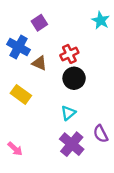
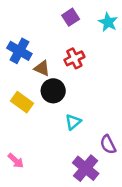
purple square: (39, 23) -> (71, 17), moved
black circle: (74, 78) -> (53, 91), moved
purple cross: (72, 144) -> (86, 168), moved

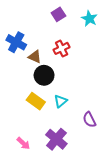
yellow rectangle: (22, 102) -> (36, 101), moved
pink arrow: (16, 161) -> (23, 143), moved
purple cross: (86, 168) -> (56, 139), moved

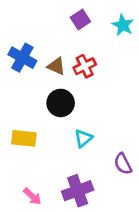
brown triangle: (35, 57) -> (56, 66), moved
yellow rectangle: (36, 101) -> (24, 138), moved, turned -30
purple cross: (56, 139) -> (78, 191), turned 30

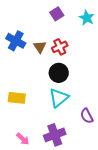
brown triangle: (56, 66) -> (40, 47), turned 32
black circle: (61, 103) -> (59, 73), moved
cyan triangle: (83, 138) -> (59, 98), size x1.5

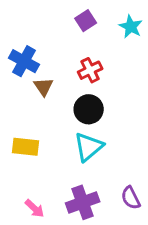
brown triangle: (40, 47) -> (44, 87), moved
purple semicircle: (87, 116) -> (131, 198), moved

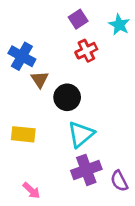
red cross: (90, 70) -> (86, 51), moved
black circle: (89, 109) -> (67, 97), moved
purple cross: (83, 202) -> (86, 170), moved

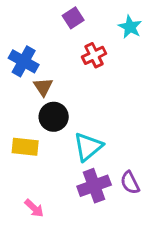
purple square: (78, 19) -> (73, 18), moved
black circle: (67, 97) -> (54, 117), moved
purple semicircle: (119, 181) -> (130, 183), moved

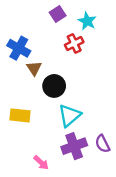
cyan star: (130, 27) -> (87, 21), moved
black circle: (54, 117) -> (54, 86), moved
pink arrow: (34, 208) -> (41, 163), moved

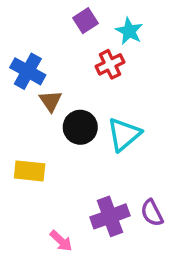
cyan triangle: (69, 115) -> (124, 134), moved

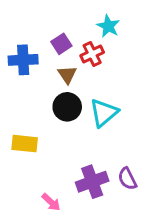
purple square: (86, 21) -> (61, 44), moved
blue cross: (28, 71) -> (23, 60), turned -32
brown triangle: (51, 101) -> (67, 75), moved

